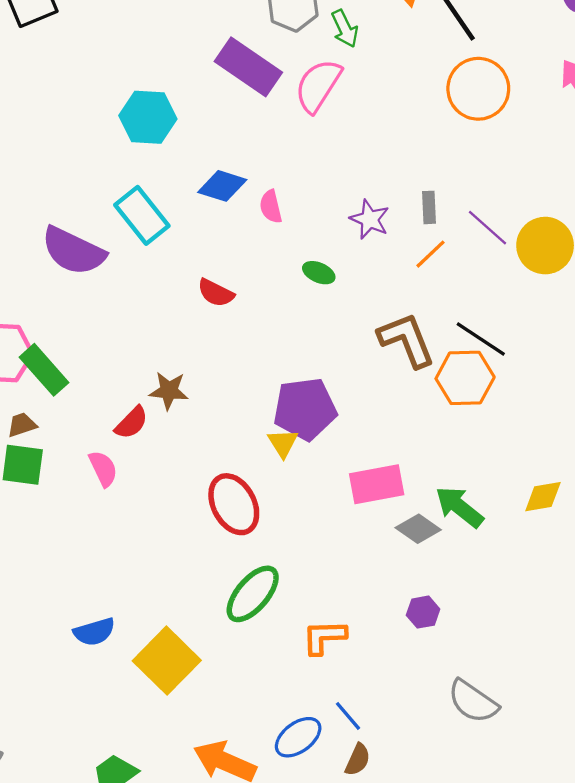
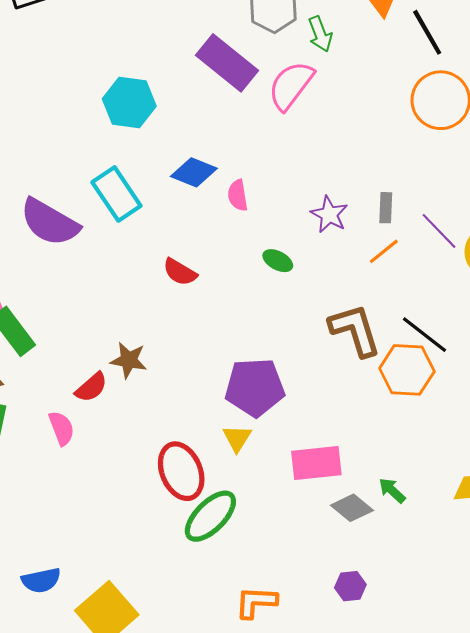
yellow triangle: (283, 443) -> (237, 438), moved
green arrow: (459, 507) -> (392, 490), size x0.6
green ellipse: (253, 594) -> (210, 516), moved

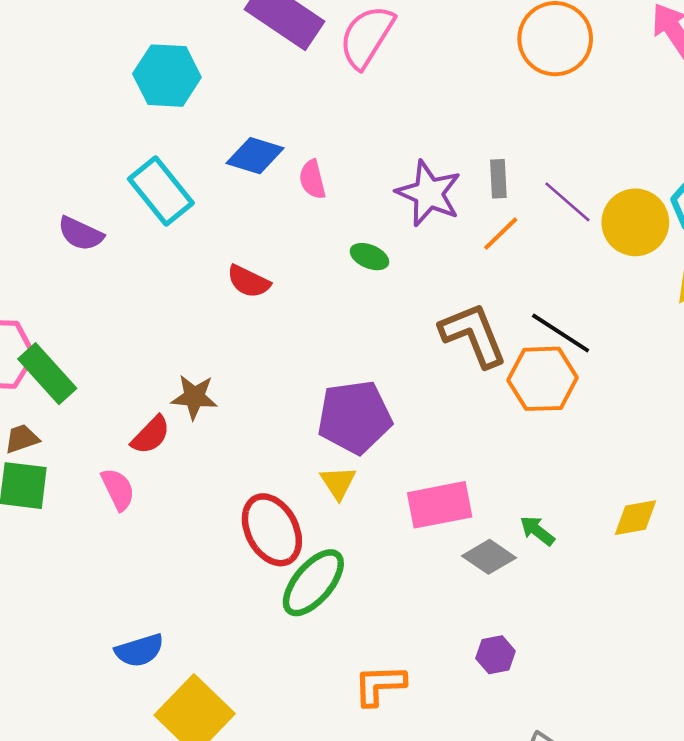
purple star: (329, 214) -> (429, 193), size x1.4
purple semicircle: (50, 222) -> (81, 234), size x0.6
blue semicircle: (41, 580) -> (139, 650), moved

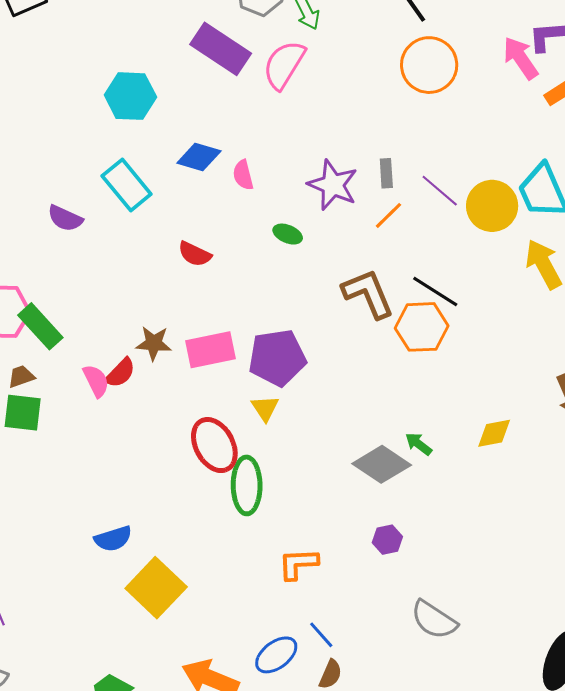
pink semicircle: (118, 489) -> (96, 381), moved
pink rectangle: (440, 505) -> (210, 350), moved
gray diamond: (489, 557) -> (382, 464), size x1.4
green ellipse: (313, 583) -> (247, 485), turned -40

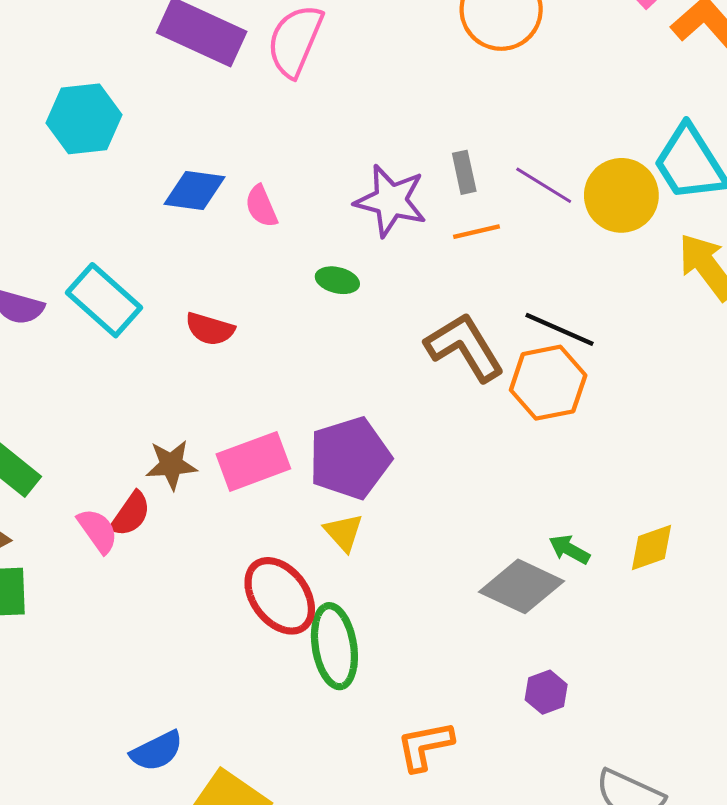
cyan rectangle: (127, 185) -> (104, 300), moved
orange line: (389, 215) -> (477, 232), turned 40
yellow diamond: (494, 433) -> (652, 548), moved

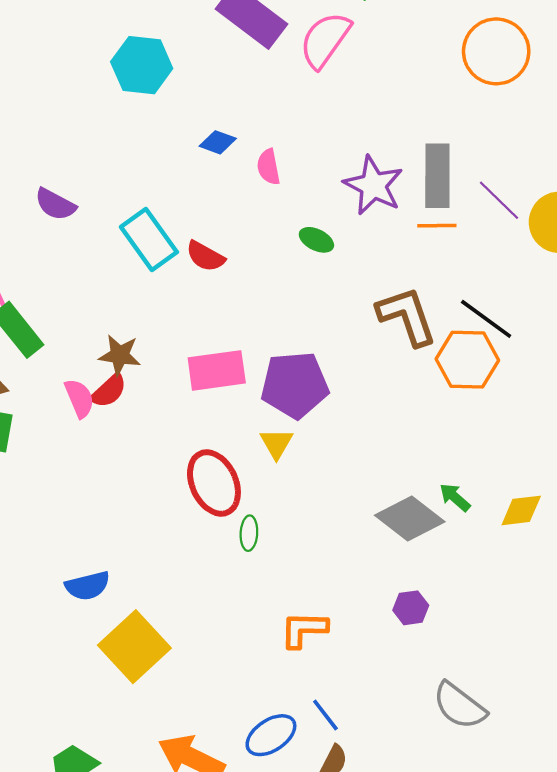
gray rectangle: (464, 172) -> (437, 176), size x1.8
blue diamond: (195, 191) -> (218, 142), size x0.7
cyan rectangle: (104, 300) -> (149, 239), moved
brown star: (171, 465) -> (120, 355), moved
green ellipse: (334, 646) -> (249, 533), size x0.5

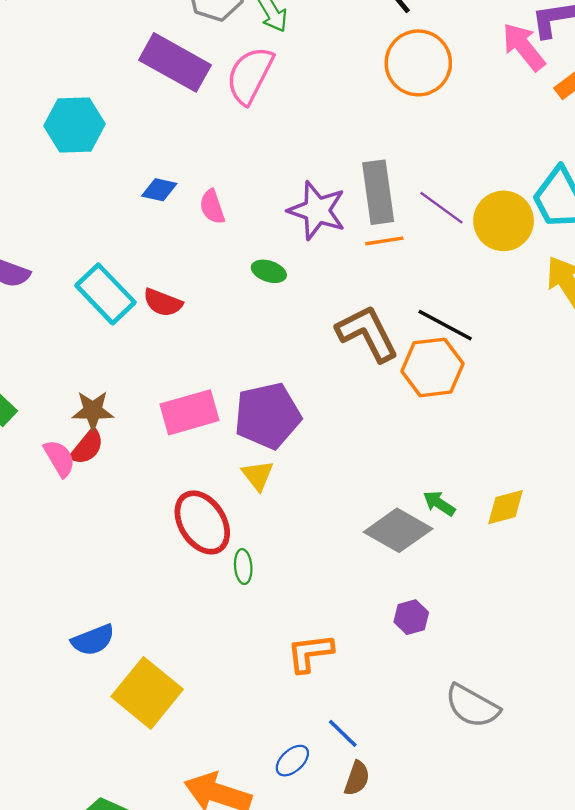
blue ellipse: (271, 735) -> (292, 761), size x0.7

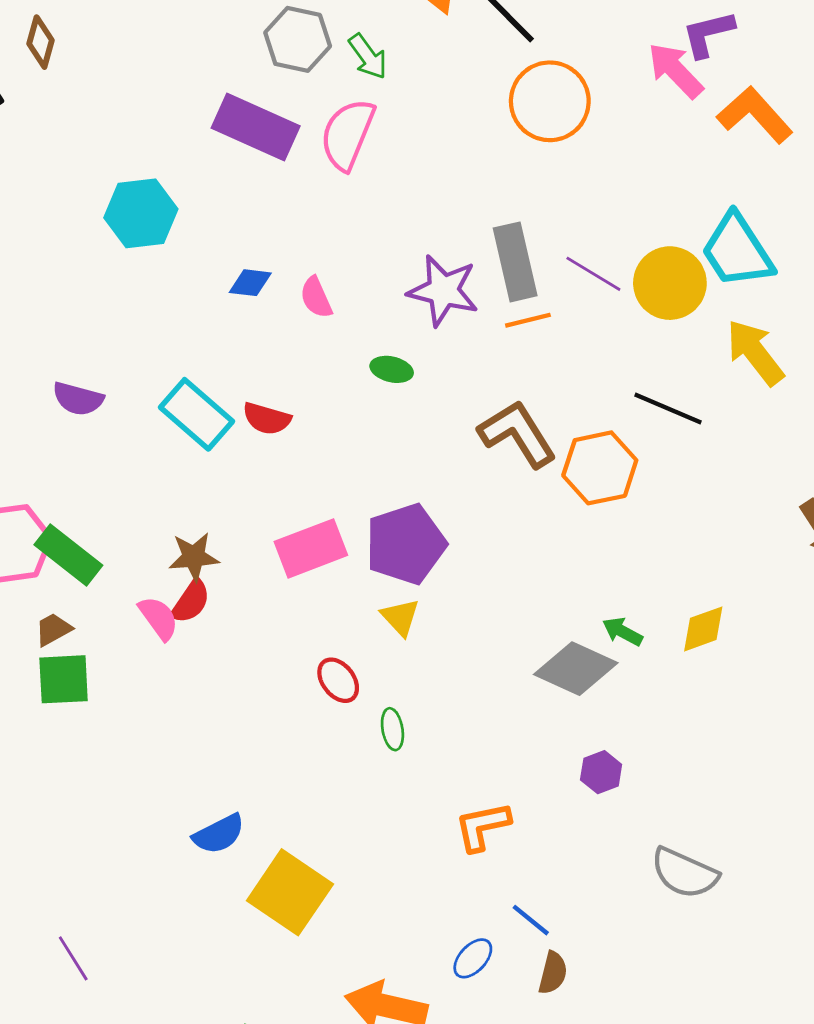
black line: (445, 325) -> (668, 408), moved
red ellipse: (202, 522) -> (338, 680), size x0.6

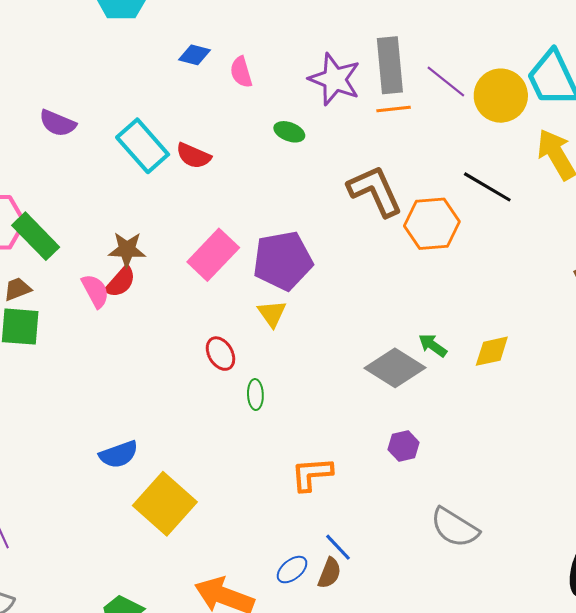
pink rectangle: (311, 548) -> (213, 255), turned -33
brown semicircle: (553, 973) -> (329, 573), moved

